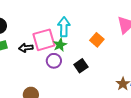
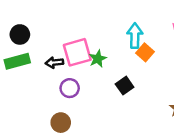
cyan arrow: (64, 27) -> (135, 36), moved
purple circle: (54, 61) -> (70, 88), moved

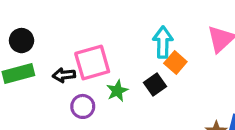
green star: (98, 59) -> (117, 91), moved
black square: (125, 86) -> (155, 84), moved

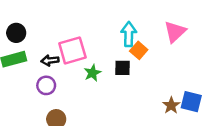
black square: (155, 84) -> (122, 68), turned 36
purple circle: (83, 106) -> (46, 85), moved

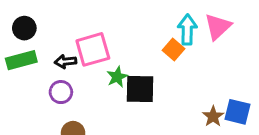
cyan arrow: (129, 34) -> (187, 30), moved
black square: (122, 68) -> (140, 89), moved, size x1.5

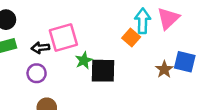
blue square: (237, 112) -> (185, 62), moved
brown star: (213, 116) -> (164, 69), moved

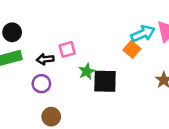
cyan arrow: (143, 21) -> (143, 34), turned 65
pink square: (63, 37) -> (67, 49), size x0.6

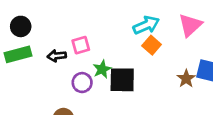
cyan arrow: (143, 34) -> (146, 25), moved
purple circle: (41, 84) -> (82, 83), moved

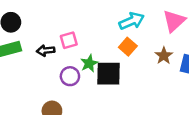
orange square: (152, 45) -> (128, 47), moved
brown star: (186, 79) -> (164, 56), moved

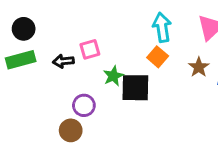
cyan arrow: (132, 21) -> (162, 27), turned -75
purple circle: (70, 76) -> (84, 105), moved

